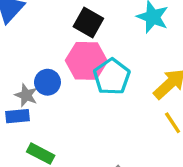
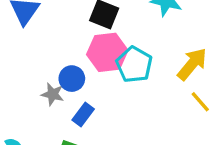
blue rectangle: (17, 116) -> (83, 115), moved, turned -40

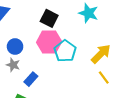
blue circle: (72, 79) -> (15, 47), moved

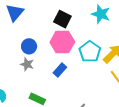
cyan pentagon: (65, 51) -> (90, 52), moved
blue rectangle: (31, 79) -> (60, 70), moved

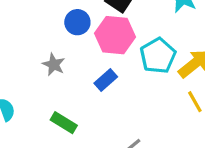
blue circle: (29, 46) -> (77, 22), moved

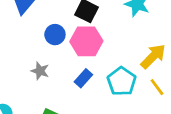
cyan pentagon: (158, 56) -> (122, 81), moved

